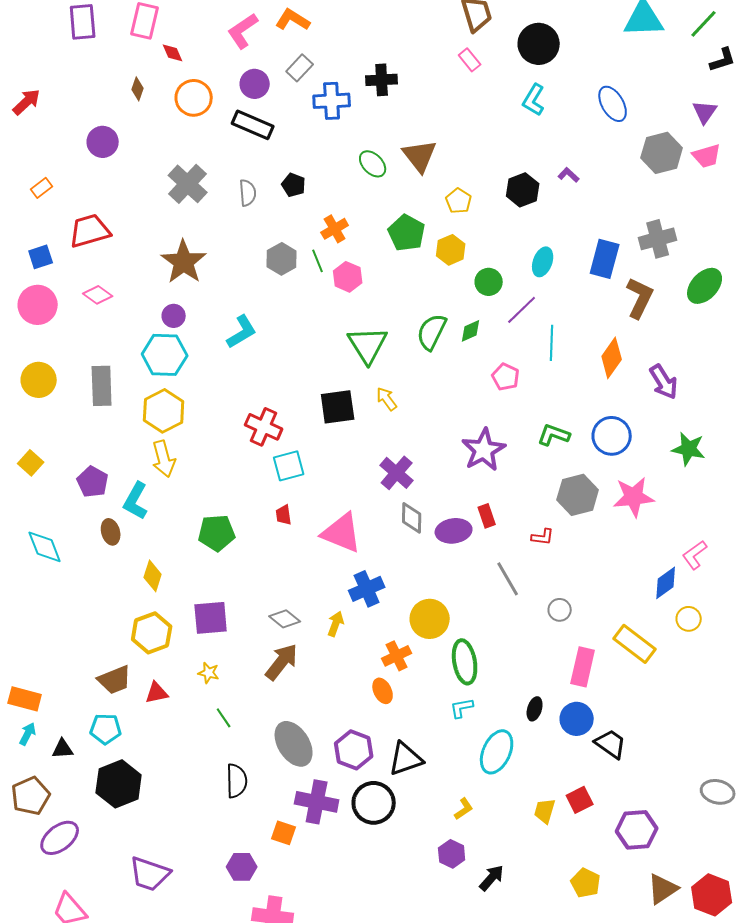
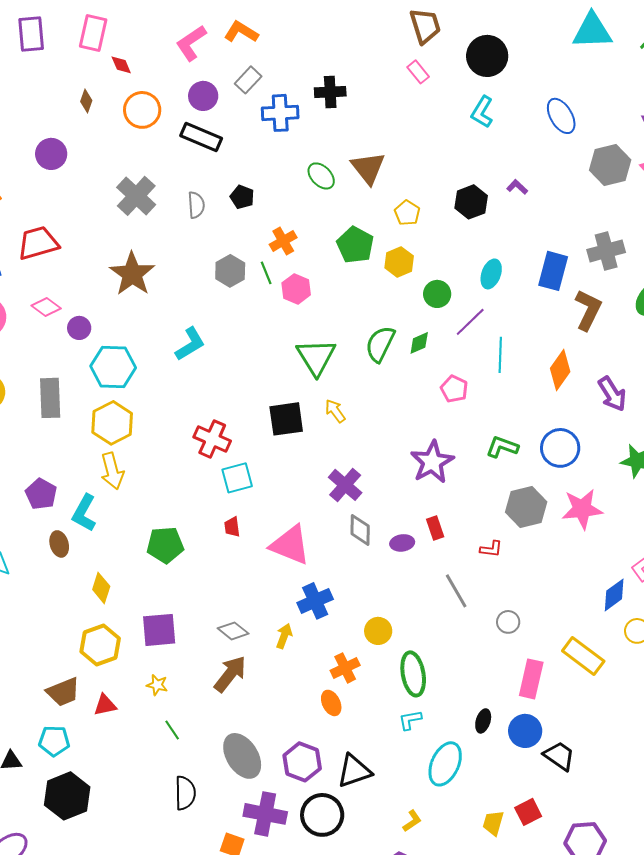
purple circle: (174, 316) -> (79, 328), moved
purple ellipse: (454, 531) -> (402, 543), size x0.7
yellow circle: (430, 619) -> (378, 631), size x0.7

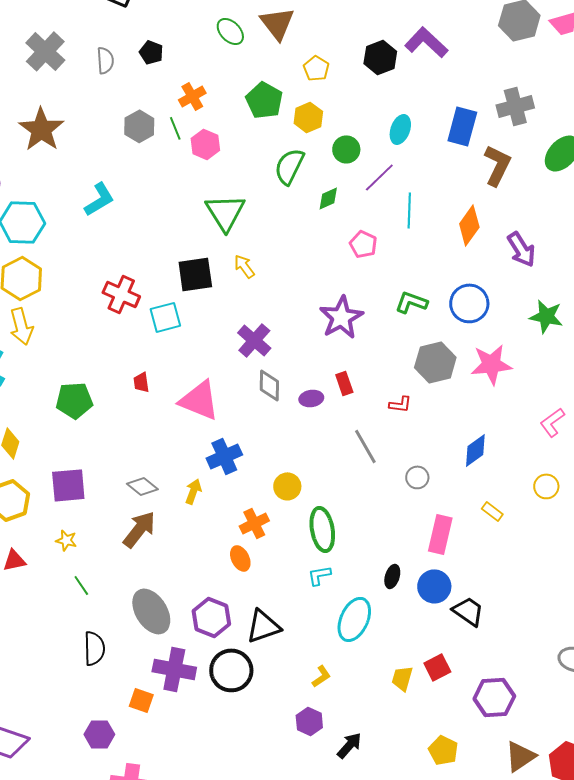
purple L-shape: (517, 187) -> (426, 42), size x2.0
green semicircle: (380, 344) -> (289, 166), moved
cyan square: (237, 478) -> (165, 317), moved
blue diamond: (614, 595) -> (475, 450), moved
yellow rectangle: (583, 656) -> (492, 511), size x0.5

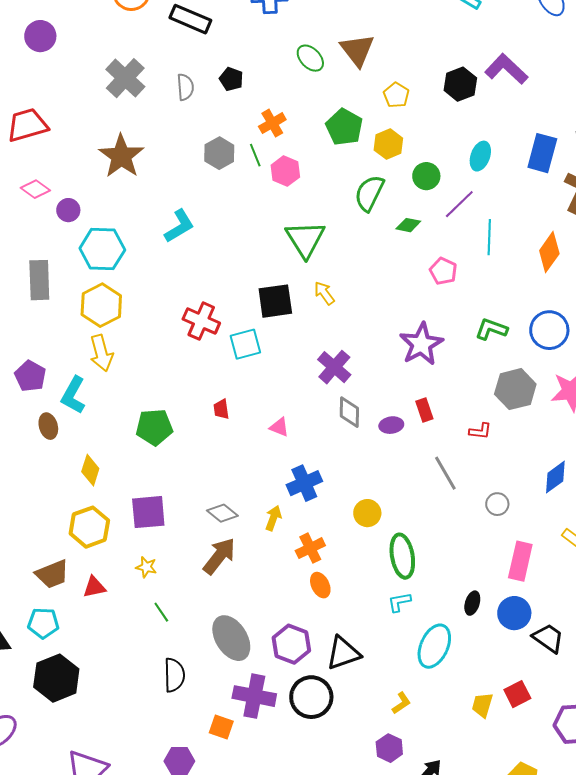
green diamond: (328, 198) -> (408, 225), turned 35
pink triangle: (199, 400) -> (279, 427), size x0.5
orange cross: (254, 523) -> (310, 548), moved

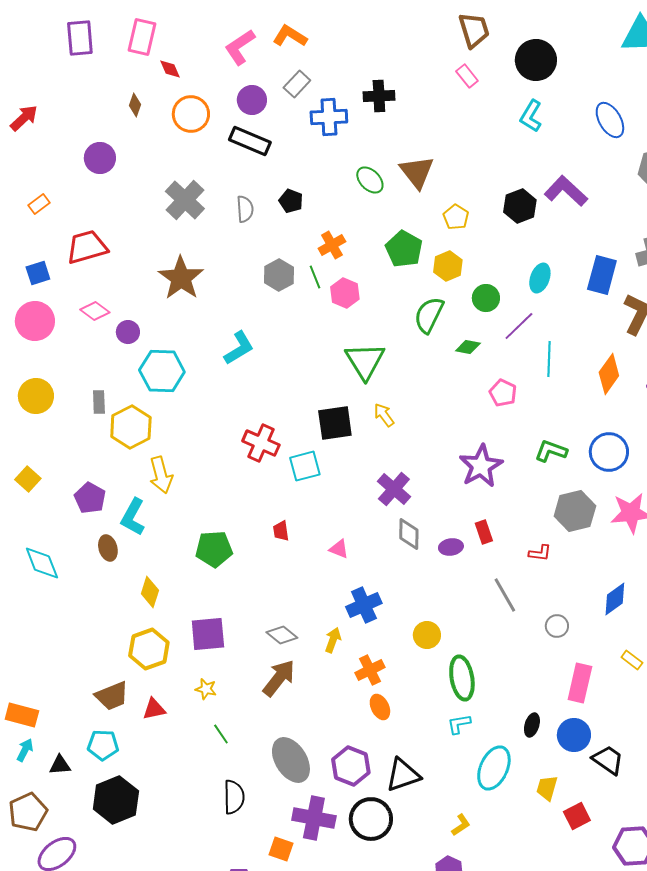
gray rectangle: (39, 280) -> (99, 402), size x0.6
yellow hexagon: (101, 305) -> (131, 427), moved
yellow trapezoid: (482, 705) -> (547, 788), moved

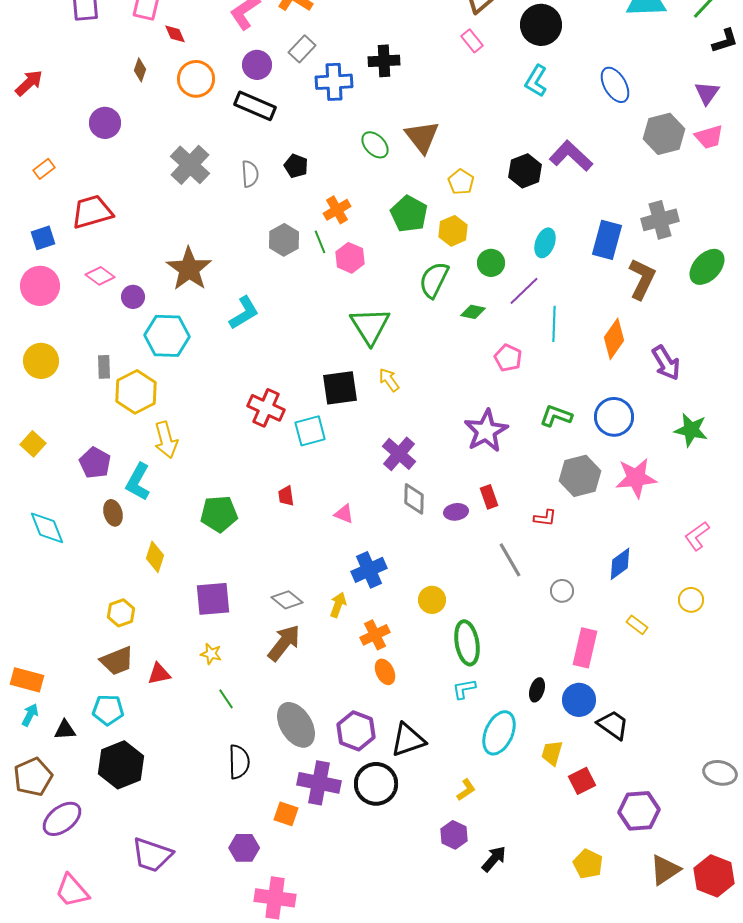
brown star: (181, 278) -> (189, 269), moved
yellow hexagon: (149, 649) -> (121, 613), moved, size x0.7

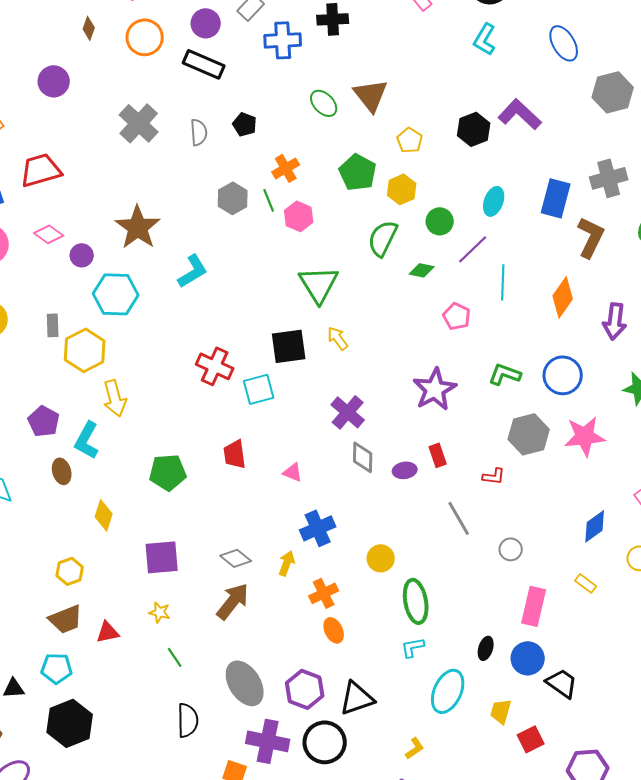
purple arrow: (666, 363) -> (615, 321), turned 39
red trapezoid: (286, 496) -> (235, 454), size x1.4
blue diamond: (620, 564) -> (595, 526), moved

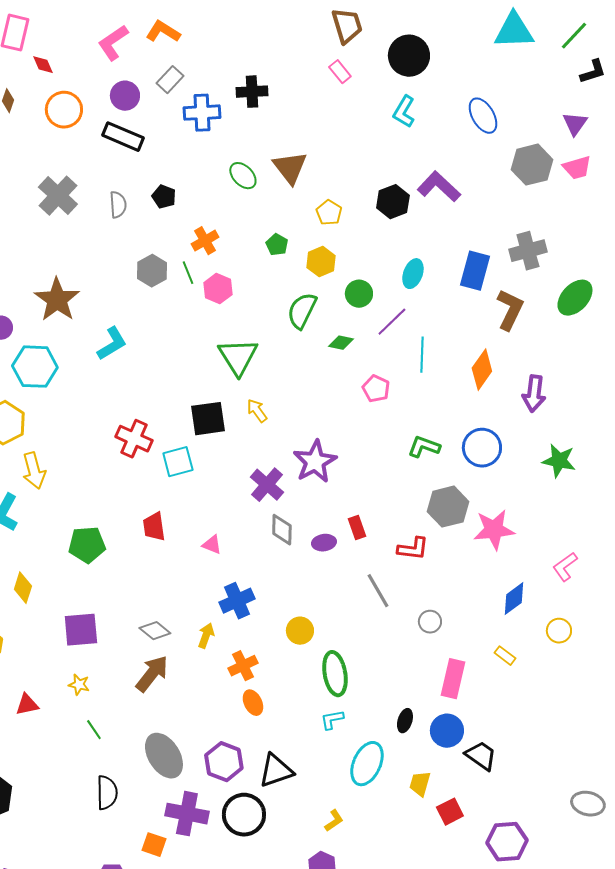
green pentagon: (358, 172) -> (277, 245), size x0.6
purple star: (435, 389) -> (315, 462), moved
pink star: (585, 436) -> (494, 530), moved
red L-shape: (494, 476) -> (413, 549), size x1.4

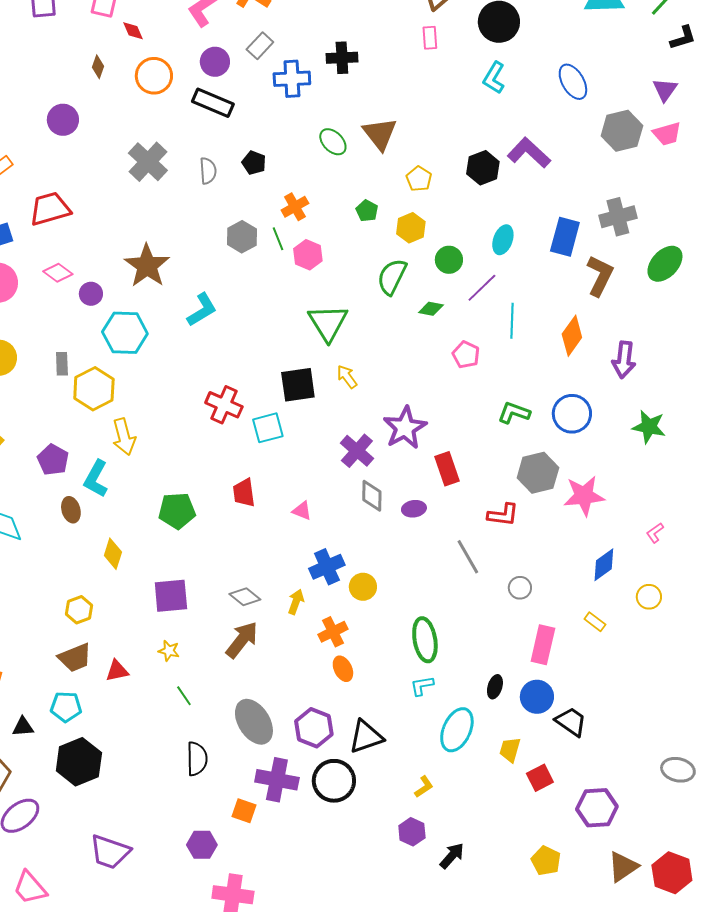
pink rectangle: (340, 72) -> (430, 38), turned 35
red rectangle: (357, 528) -> (447, 469), moved, size x1.4
pink L-shape: (565, 567) -> (655, 533), size x0.7
yellow circle: (300, 631) -> (363, 587), moved

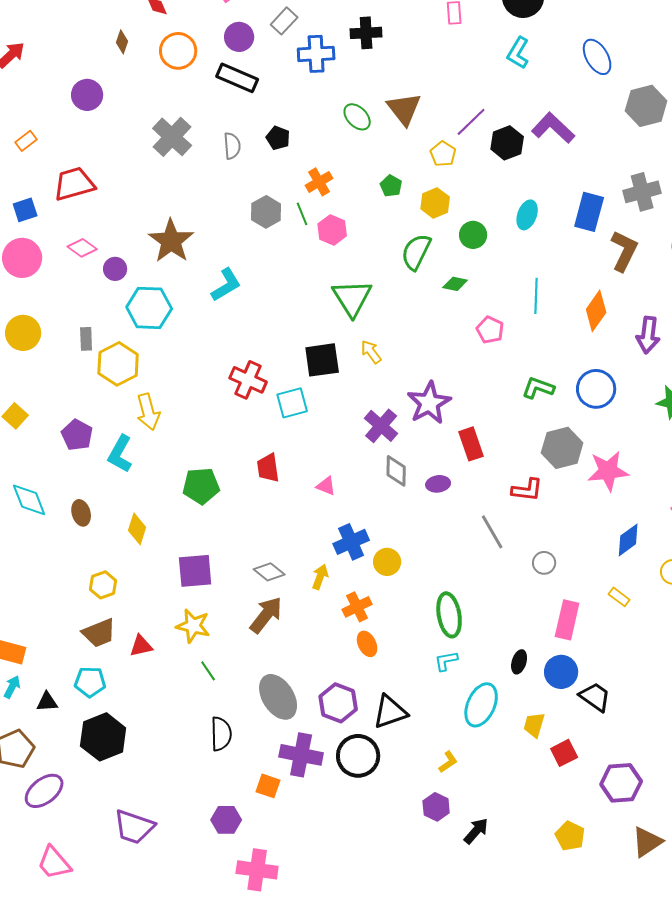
purple line: (482, 288) -> (471, 122), moved
brown ellipse: (71, 510) -> (81, 513), moved
yellow star: (169, 651) -> (193, 626), size x1.6

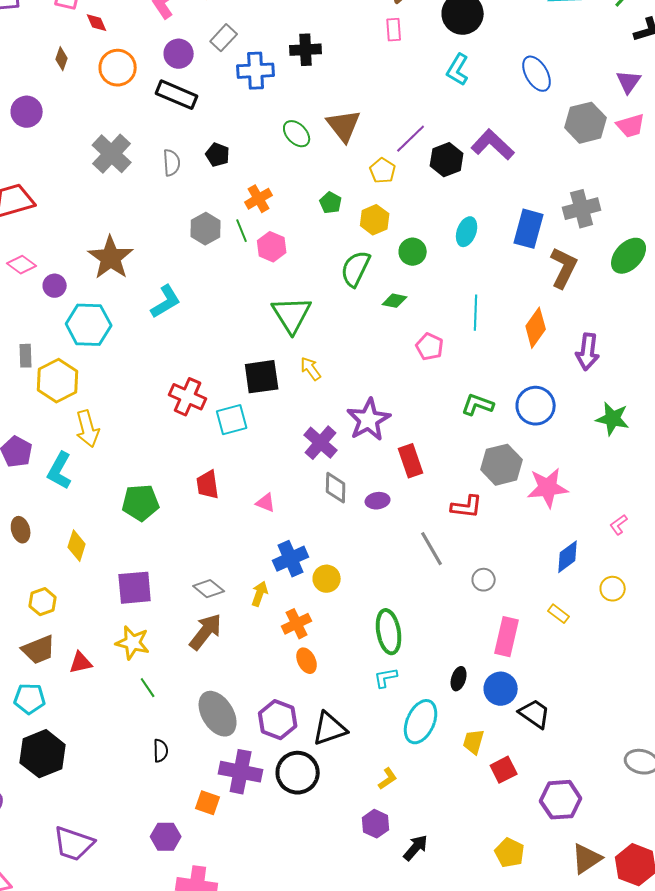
black semicircle: (221, 734) -> (161, 751), size x0.7

